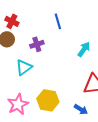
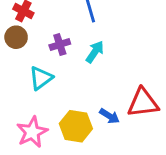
cyan arrow: (84, 49) -> (95, 52), moved
blue arrow: (81, 109) -> (109, 116), moved

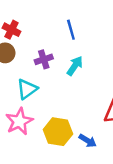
blue arrow: (109, 116) -> (88, 141), moved
pink star: (32, 132) -> (19, 121), moved

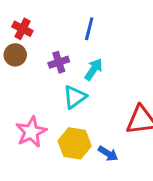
blue line: (71, 30) -> (89, 29), turned 30
cyan triangle: (27, 89) -> (75, 97), moved

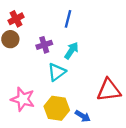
red cross: (22, 29) -> (16, 19), turned 35
pink star: (31, 132) -> (23, 99), turned -30

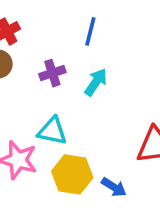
cyan triangle: (57, 72) -> (52, 131), moved, turned 48

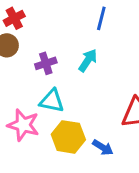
blue line: (90, 31) -> (101, 18), moved
purple cross: (52, 73) -> (46, 63), moved

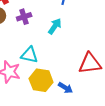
purple cross: (46, 63) -> (24, 17), moved

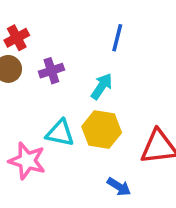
yellow hexagon: (41, 80) -> (102, 130), moved

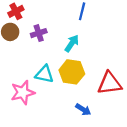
pink star: (27, 161) -> (23, 92), turned -30

